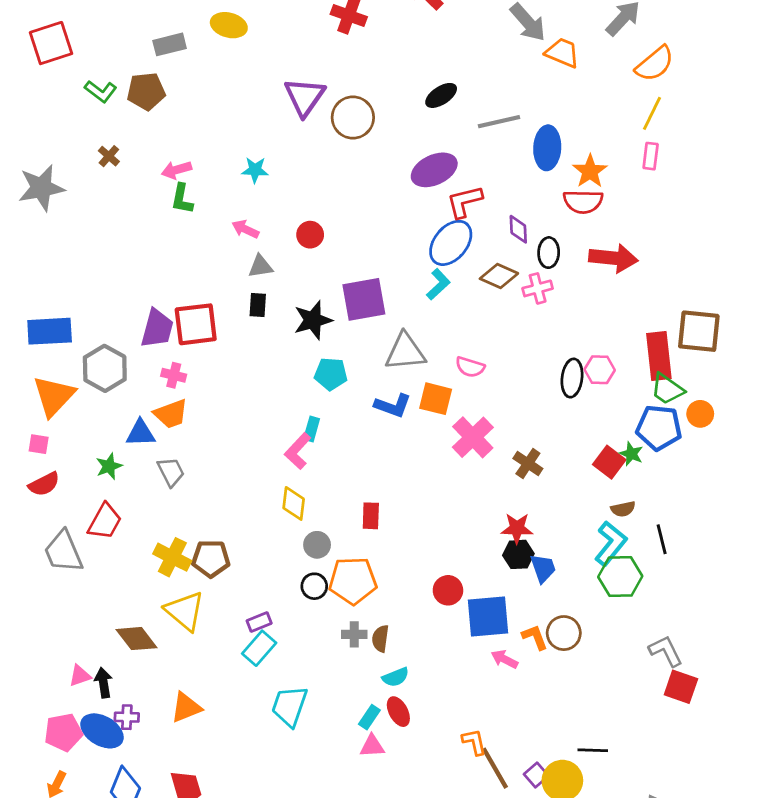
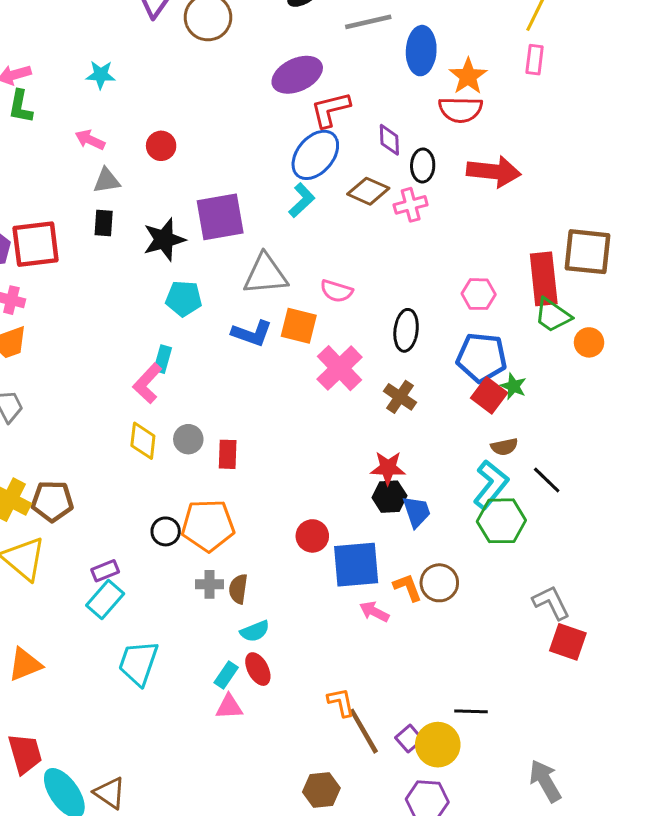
black ellipse: (572, 378) -> (406, 330), moved
blue pentagon: (659, 428) -> (482, 358), moved
black line: (662, 539) -> (547, 480), turned -32
gray circle: (317, 545) -> (188, 439), moved

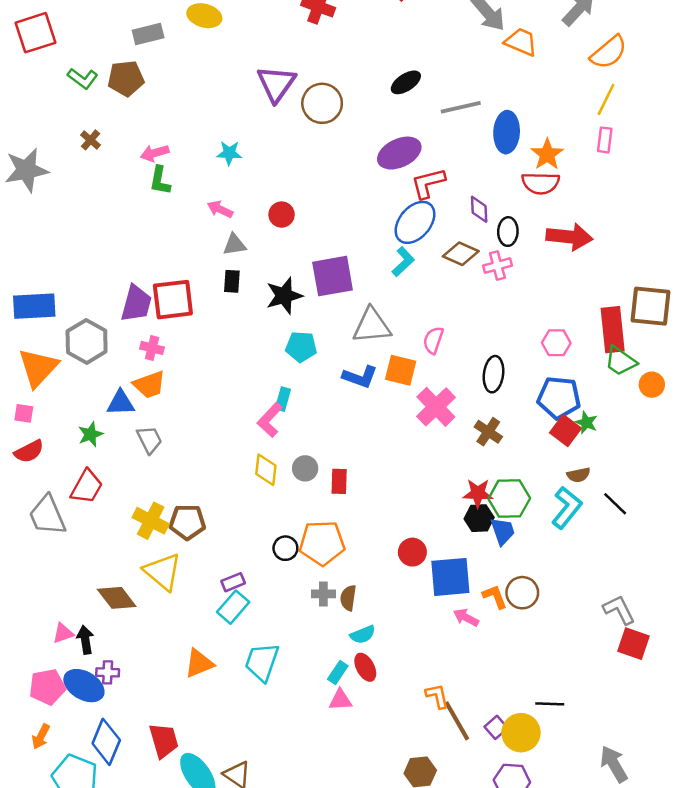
pink semicircle: (336, 291) -> (433, 340), turned 92
green hexagon: (501, 521) -> (509, 498), moved
orange triangle: (25, 664) -> (199, 663), moved

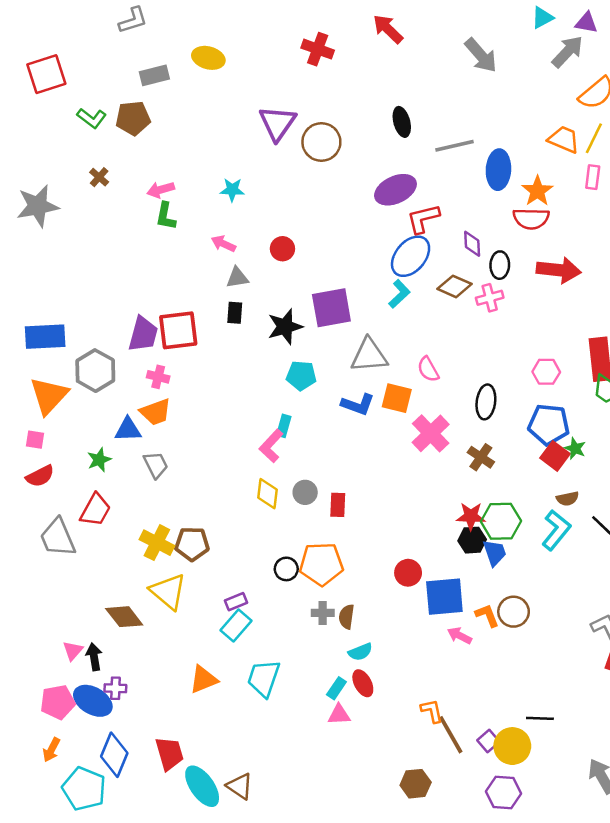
orange trapezoid: (521, 42) -> (564, 139), moved
black ellipse: (406, 82) -> (402, 122), turned -72
pink semicircle: (433, 340) -> (428, 369), turned -48
pink triangle: (63, 633) -> (73, 651), turned -30

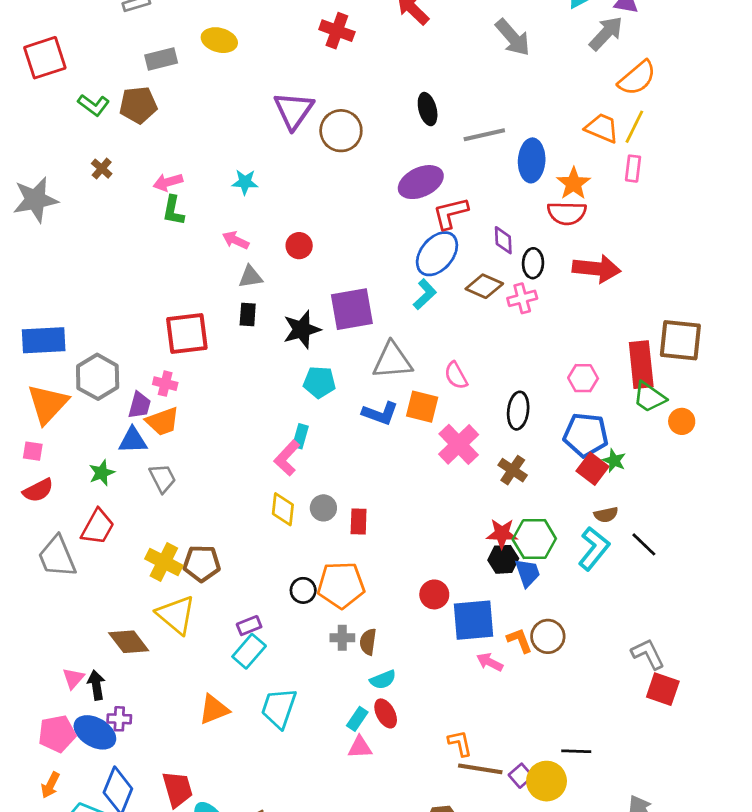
purple trapezoid: (143, 334) -> (140, 405), moved, size x0.7
brown line: (451, 735) -> (480, 769), turned -51

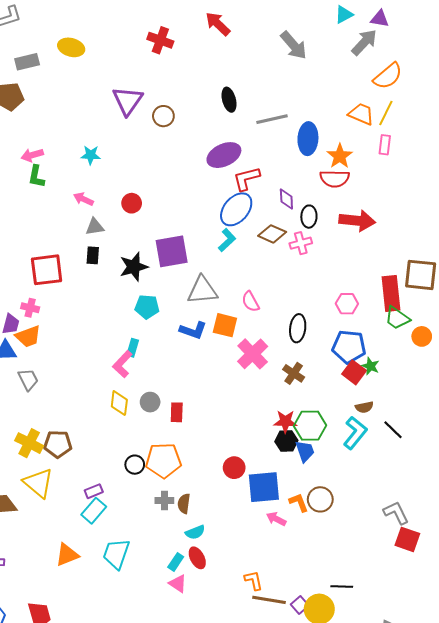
brown circle: (341, 131) -> (163, 116), size x0.7
pink triangle: (360, 747) -> (178, 583), turned 36

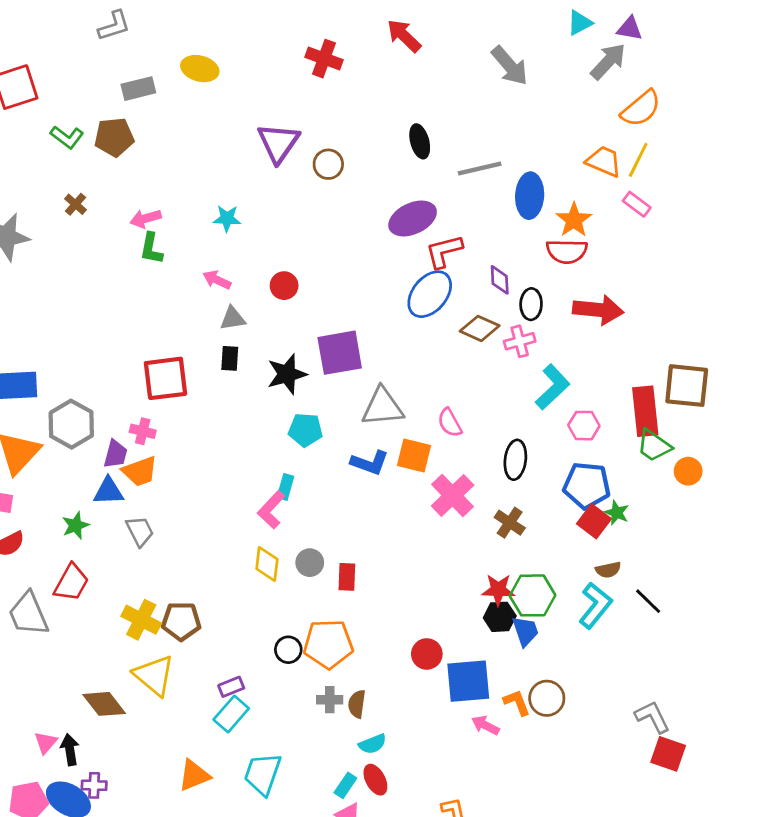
pink rectangle: (385, 145) -> (637, 204), turned -60
cyan L-shape: (227, 240) -> (552, 387), moved, size x1.4

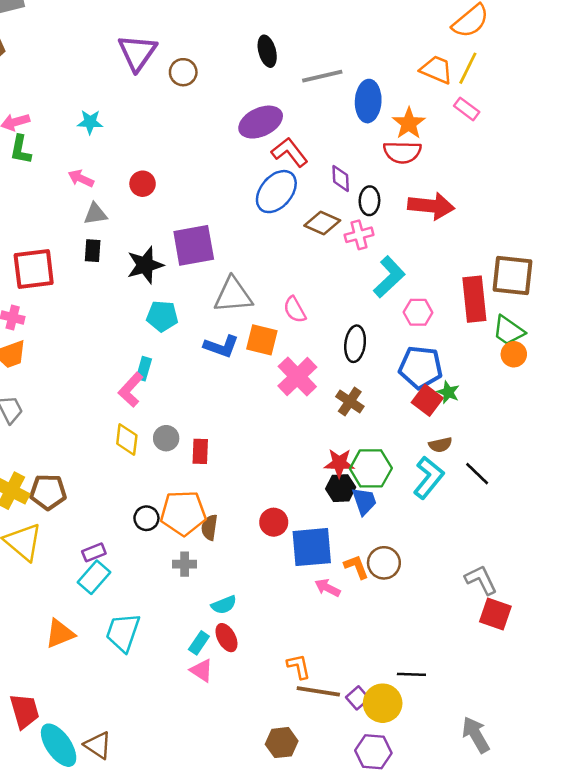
red L-shape: (444, 251) -> (289, 152), turned 66
green trapezoid: (654, 446) -> (509, 331), moved
brown semicircle: (357, 704) -> (209, 527), moved

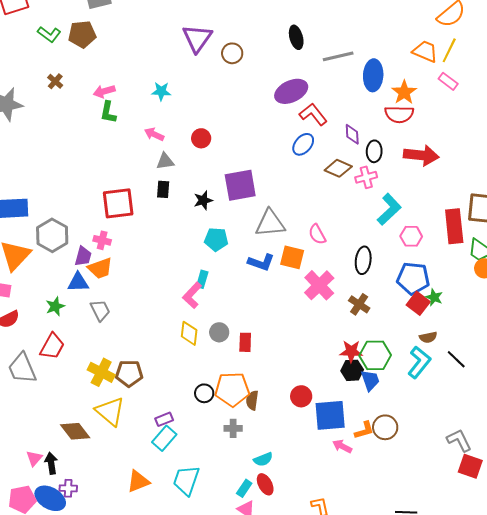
blue ellipse: (276, 192) -> (303, 144), size x0.7
black star: (145, 265) -> (203, 200), size x0.7
orange L-shape: (356, 567) -> (364, 430), turned 95

